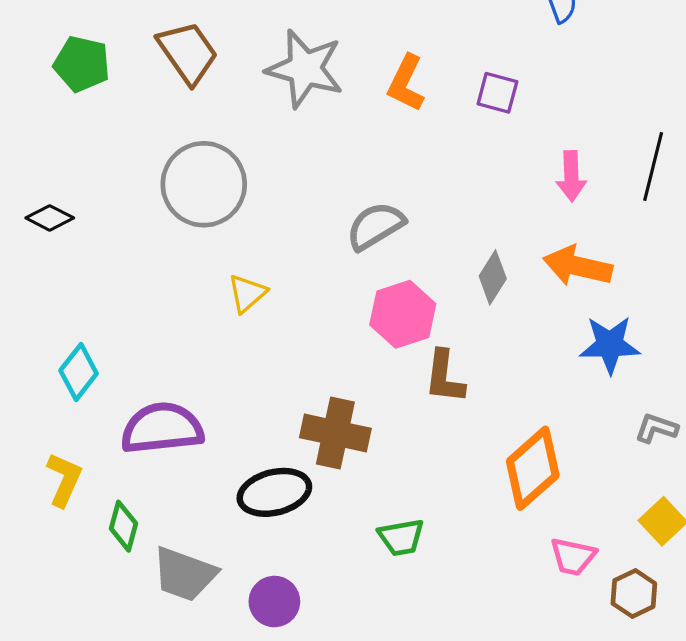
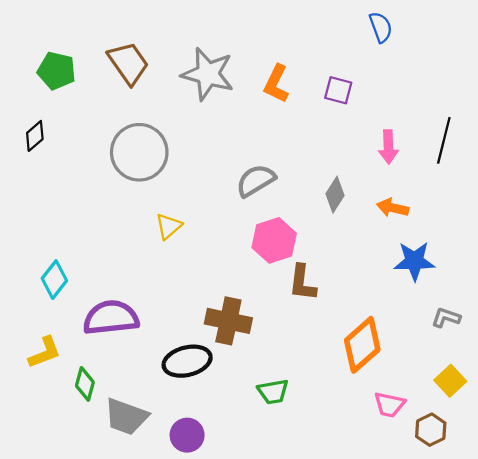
black diamond: (50, 218) -> (35, 136), moved, turned -68
orange arrow: (578, 266) -> (393, 208), size x0.7
gray diamond: (493, 277) -> (335, 195), moved
yellow L-shape: (64, 480) -> (45, 352), turned 45

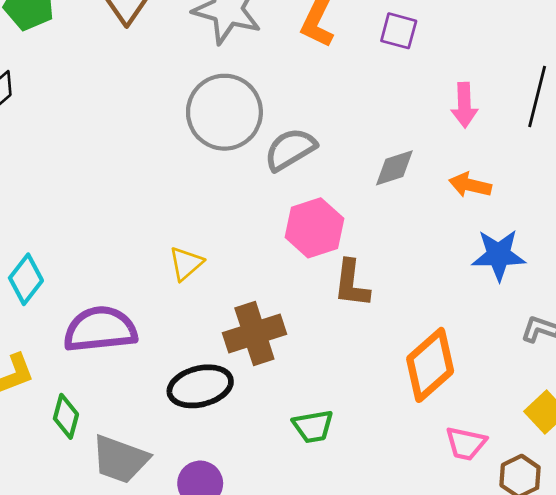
gray circle: (139, 152) -> (224, 112), moved
gray diamond: (335, 195) -> (394, 168), turned 40
yellow triangle: (169, 226) -> (186, 264), moved
brown cross: (228, 321) -> (254, 334), turned -30

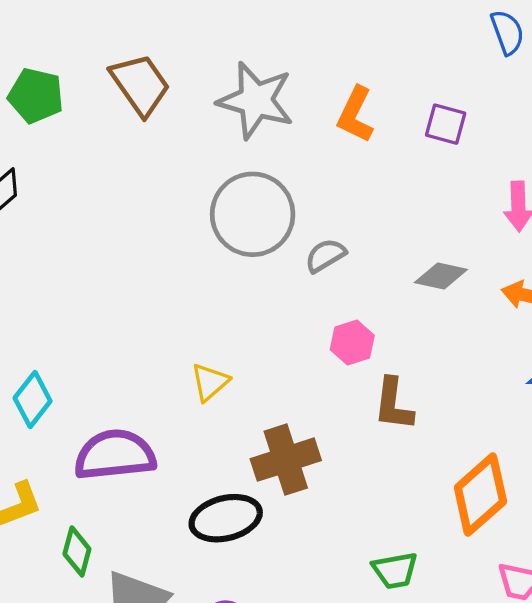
gray semicircle: (290, 149) -> (325, 255), size x0.7
gray diamond: (394, 168) -> (441, 276), turned 30
pink hexagon: (314, 228) -> (352, 343), size x0.7
green trapezoid: (313, 426) -> (395, 570), moved

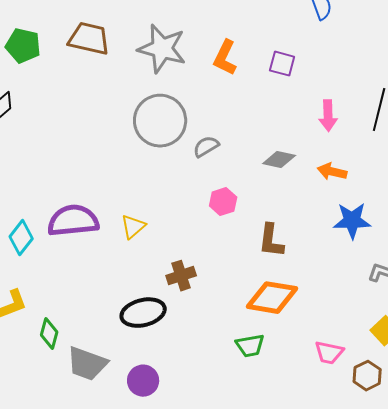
brown trapezoid: (140, 85) -> (89, 39), turned -42
brown L-shape: (393, 404) -> (271, 241), moved
purple semicircle: (115, 455) -> (73, 221), moved
brown cross: (286, 460) -> (181, 276), size x0.7
orange diamond: (480, 494) -> (272, 298), moved, turned 51

